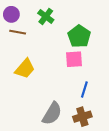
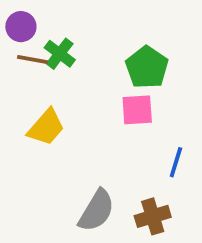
green cross: (46, 16) -> (60, 54), moved
blue line: (84, 90) -> (176, 162), moved

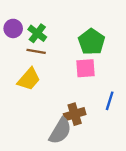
purple circle: (21, 27) -> (13, 28), moved
brown line: (33, 60) -> (36, 51), moved
brown cross: (153, 216) -> (75, 114), moved

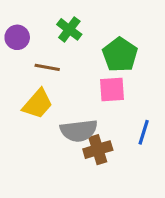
green cross: (37, 33) -> (69, 29), moved
gray semicircle: (60, 131) -> (79, 131), moved, turned 52

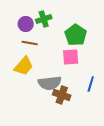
green cross: (69, 29) -> (44, 19), turned 35
purple circle: (17, 37) -> (26, 24), moved
brown cross: (98, 150) -> (62, 95), turned 36

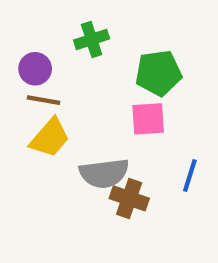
purple circle: (26, 24) -> (35, 69), moved
green pentagon: (76, 35) -> (159, 73), turned 30
brown line: (30, 43) -> (43, 100), moved

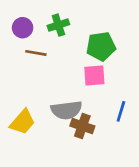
purple circle: (35, 69) -> (23, 28), moved
brown line: (43, 100) -> (36, 53), moved
yellow trapezoid: (50, 138) -> (23, 122), moved

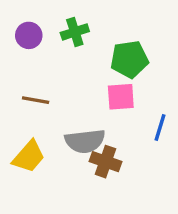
brown line: (36, 53) -> (36, 100), moved
blue line: (121, 111) -> (160, 127), moved

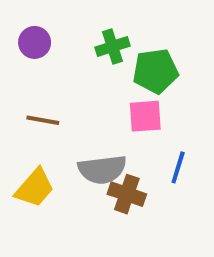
green cross: (75, 32) -> (112, 47), moved
blue line: (160, 127) -> (178, 167), moved

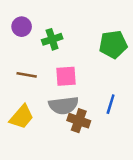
green cross: (112, 47) -> (52, 39), moved
green pentagon: (156, 71) -> (113, 44), moved
pink square: (145, 116) -> (66, 76), moved

